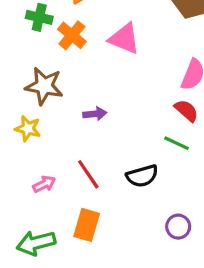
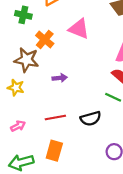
orange cross: (72, 35) -> (45, 39), moved
red line: (88, 174) -> (55, 117), turned -66
pink arrow: (44, 184) -> (18, 126), moved

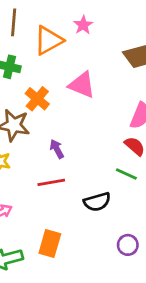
purple arrow: (60, 78) -> (57, 149), turned -112
red line: (55, 117) -> (51, 182), moved

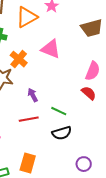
green line: (126, 174) -> (59, 111), moved

